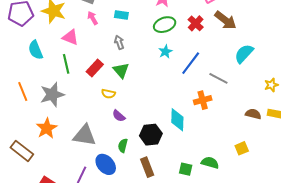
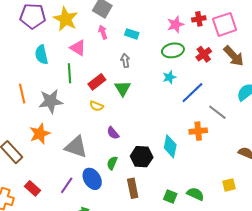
yellow semicircle: (108, 94) -> (96, 106), moved

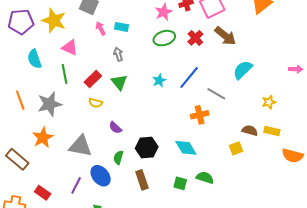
pink arrow: (103, 32) -> (101, 28), moved
cyan star: (169, 77) -> (159, 81), moved
cyan diamond: (170, 146) -> (186, 148), moved, turned -35
yellow square: (229, 185) -> (236, 148), moved

